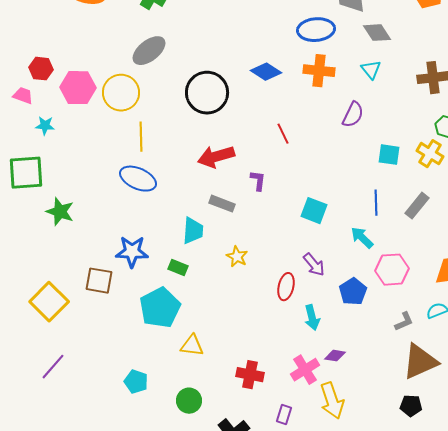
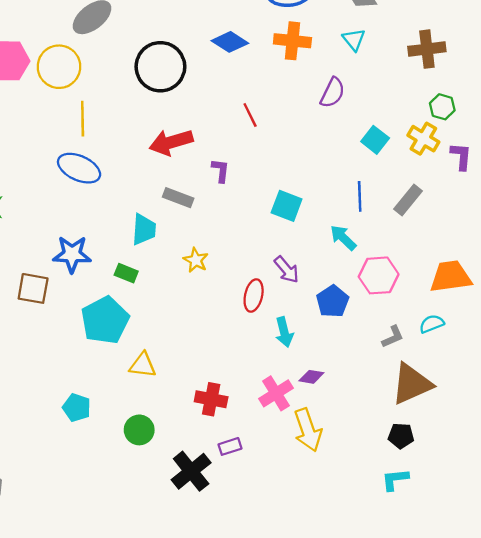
cyan square: (389, 155) -> (375, 140), turned 30
purple rectangle: (284, 415) -> (230, 446), moved, turned 54

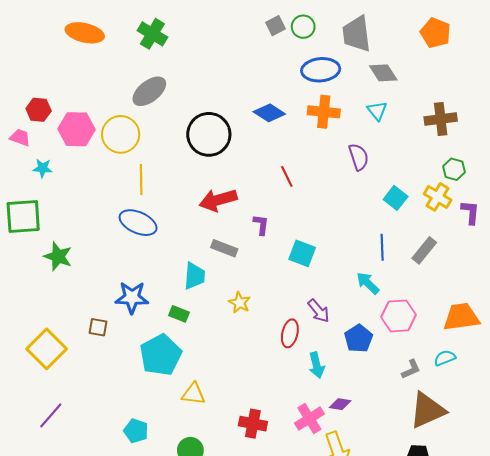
purple semicircle: (333, 93) -> (359, 157), turned -44
cyan square: (287, 206) -> (302, 253), moved
brown square: (33, 288) -> (98, 327), size x0.7

